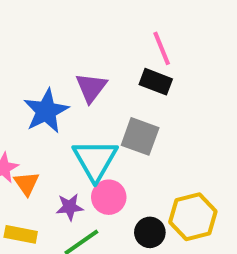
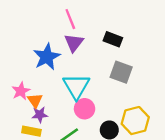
pink line: (162, 48) -> (70, 19), moved
gray square: (140, 136) -> (121, 72), moved
purple star: (70, 207) -> (40, 115), moved

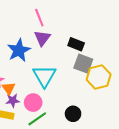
black rectangle: (113, 39) -> (76, 44), moved
pink circle: (85, 109) -> (33, 103), moved
yellow hexagon: (135, 121) -> (99, 77), moved

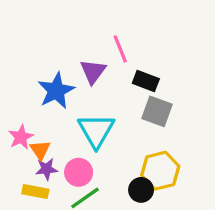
pink line: (39, 18) -> (120, 49), moved
yellow hexagon: (99, 77) -> (160, 171), moved

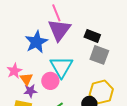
pink line: (120, 49) -> (56, 13), moved
purple triangle: (93, 71) -> (59, 30), size x1.4
pink circle: (79, 172) -> (50, 81), moved

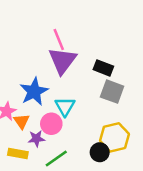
blue star: (36, 42) -> (34, 92), moved
cyan triangle: (61, 67) -> (65, 106), size x0.7
purple star: (30, 91) -> (36, 139), moved

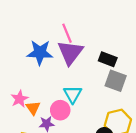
blue star: (34, 92) -> (40, 52), moved, turned 30

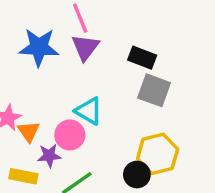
purple triangle: (70, 52) -> (85, 47), size x0.7
cyan triangle: (73, 94) -> (89, 111), turned -30

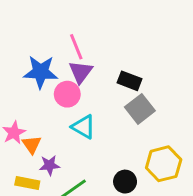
gray square: (154, 90) -> (140, 109), turned 32
pink circle: (70, 135) -> (67, 94), moved
yellow hexagon: (158, 154) -> (164, 164), moved

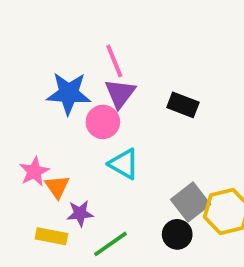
gray square: (140, 109) -> (191, 202), moved

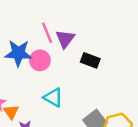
purple triangle: (120, 93) -> (65, 39), moved
pink circle: (103, 122) -> (40, 60), moved

